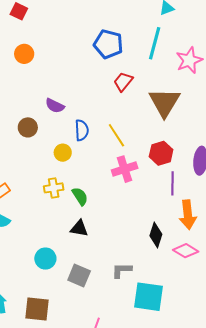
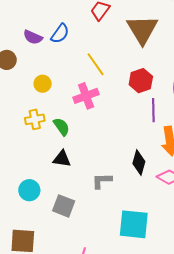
blue semicircle: (82, 130) -> (60, 34), moved, turned 40
pink cross: (125, 169) -> (86, 96), moved
gray L-shape: (122, 270) -> (102, 181), moved

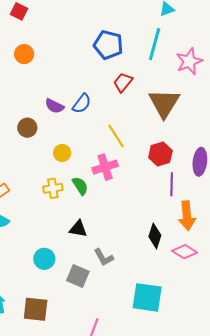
green semicircle: (61, 127) -> (80, 186), moved
gray L-shape: (102, 181) -> (104, 257), moved, turned -120

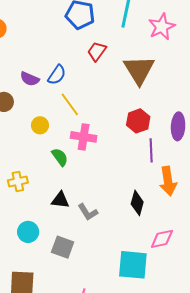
yellow line: (116, 136) -> (70, 104), moved
pink cross: (105, 167) -> (84, 137), turned 30
yellow cross: (53, 188) -> (18, 182), moved
pink diamond: (185, 252) -> (162, 239), moved, turned -40
gray L-shape: (104, 257) -> (88, 212), moved

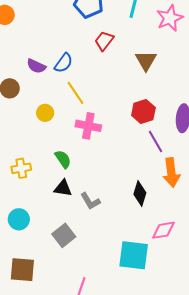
brown triangle: (139, 70) -> (146, 61), size x0.7
purple line: (151, 150) -> (155, 141), turned -30
green semicircle: (60, 157) -> (63, 159), moved
cyan circle: (28, 232) -> (19, 219), moved
gray square: (63, 247) -> (64, 235), turned 30

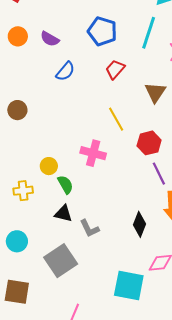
blue semicircle: (64, 63) -> (65, 71), moved
purple semicircle: (36, 66) -> (50, 39), moved
yellow line: (76, 93) -> (116, 119), moved
yellow circle: (45, 113) -> (49, 166), moved
gray square: (64, 235) -> (61, 261), size x1.4

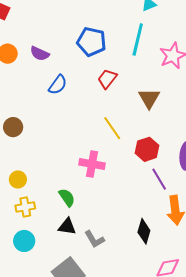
yellow circle: (49, 166) -> (18, 179), moved
cyan circle: (17, 241) -> (24, 241), moved

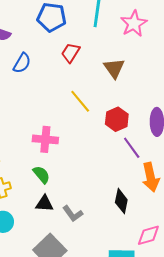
pink cross: (92, 164) -> (45, 139), moved

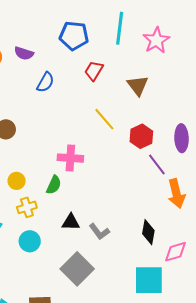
green semicircle: (41, 175) -> (54, 185), moved, turned 66
black diamond: (121, 201) -> (148, 232), moved

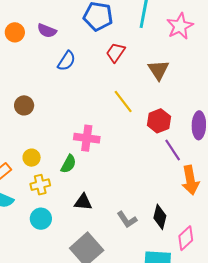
gray L-shape: (99, 232) -> (127, 220), moved
pink diamond: (175, 252) -> (186, 238), turned -30

